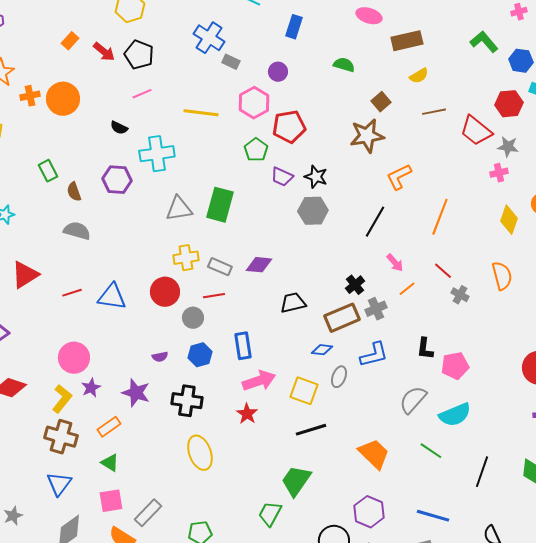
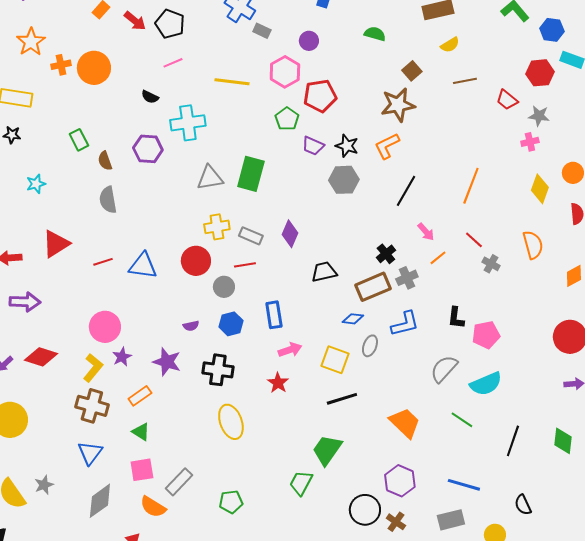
red trapezoid: (476, 131) -> (507, 100), size x0.7
orange L-shape: (399, 177) -> (387, 146), moved
gray semicircle: (77, 231) -> (108, 200), turned -116
purple diamond: (259, 265) -> (290, 234), turned -72
pink arrow: (259, 381) -> (290, 350), size x0.7

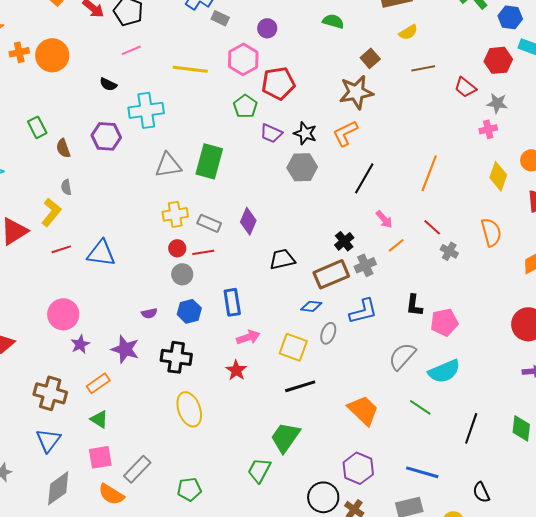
gray semicircle: (108, 200) -> (66, 187), size x0.6
red circle: (196, 261) -> (177, 248), moved, size x0.6
yellow L-shape: (93, 368) -> (51, 212), moved

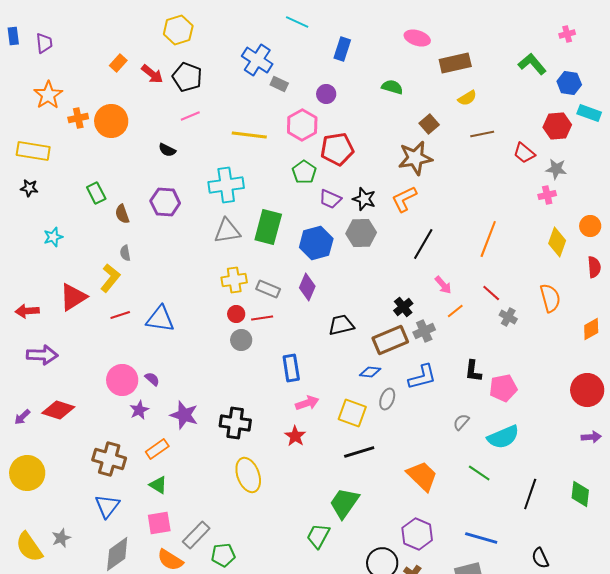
cyan cross: (146, 110) -> (226, 185), moved
blue hexagon: (189, 311) -> (316, 243), moved, size x1.4
purple semicircle: (149, 313) -> (152, 379), moved, turned -126
gray semicircle: (402, 356) -> (461, 422), size x0.6
green pentagon: (189, 489) -> (223, 555), moved

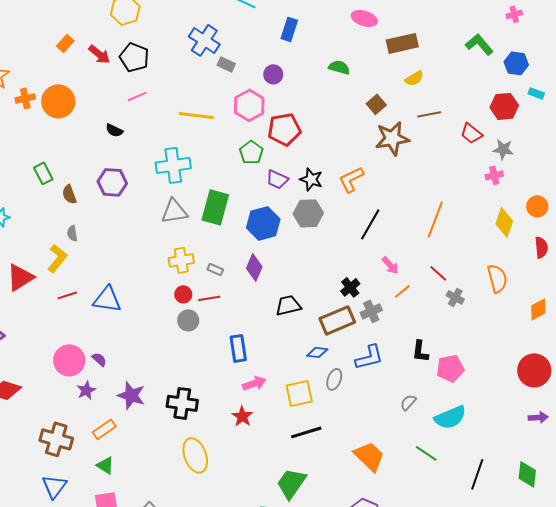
cyan rectangle: (589, 113) -> (536, 93), size x0.7
brown star: (415, 158) -> (392, 138), moved
gray rectangle: (268, 289) -> (215, 269), size x0.7
yellow square: (352, 413) -> (299, 393), turned -32

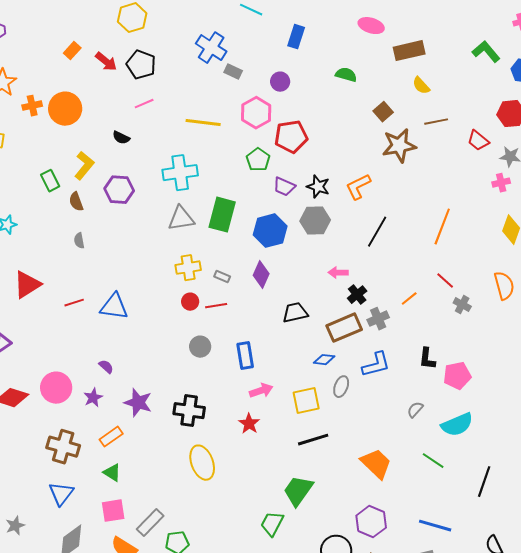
yellow semicircle: (414, 78) -> (421, 86), turned 78
yellow L-shape: (57, 258) -> (84, 166), moved
pink arrow: (390, 265) -> (338, 273), moved, turned 132
gray circle: (188, 320) -> (200, 347), moved
pink circle: (69, 360) -> (56, 388), moved

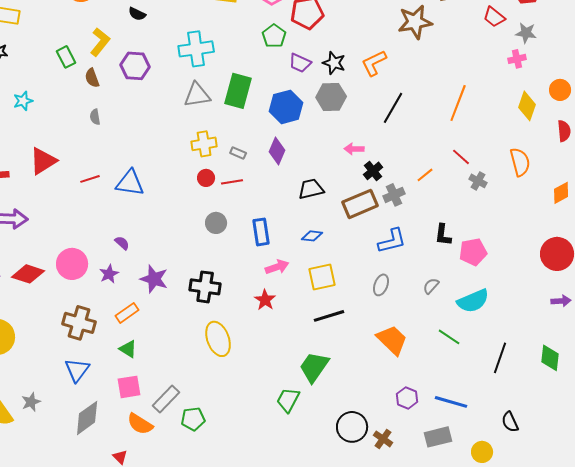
blue diamond: (324, 360) -> (312, 236), moved
gray ellipse: (341, 387) -> (381, 285), moved
purple hexagon: (371, 522) -> (407, 398), moved, size x0.7

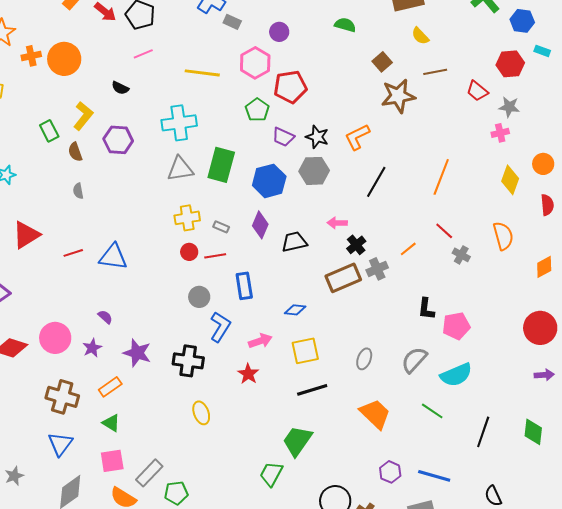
black trapezoid: (311, 189) -> (294, 242), moved
blue rectangle: (261, 232) -> (244, 286), moved
blue L-shape: (392, 241) -> (220, 327), moved, turned -44
gray semicircle: (431, 286) -> (414, 360), size x1.6
yellow ellipse: (218, 339) -> (201, 413), size x0.7

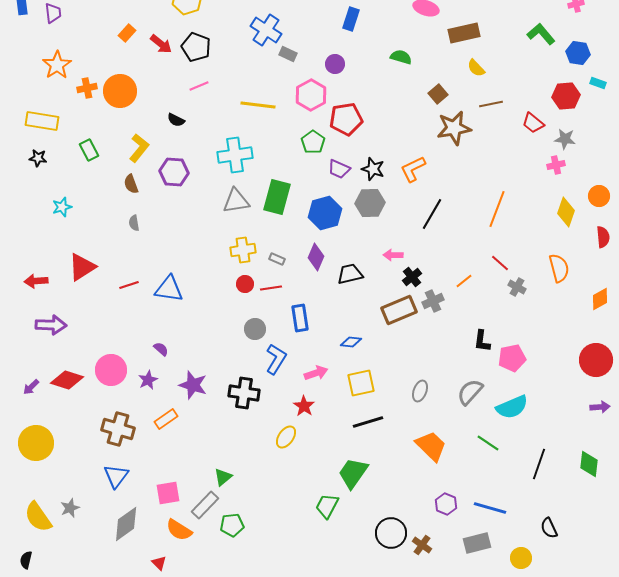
green rectangle: (49, 131) -> (89, 150), moved
yellow ellipse: (201, 413) -> (286, 437), moved, turned 55
green triangle: (111, 423) -> (223, 477), moved, turned 48

